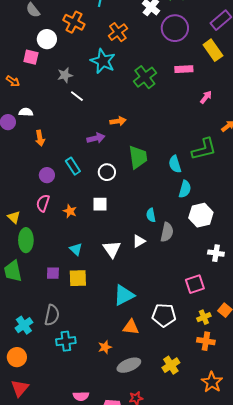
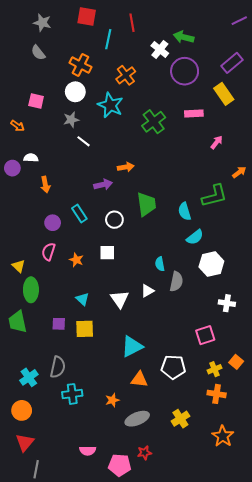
white circle: (47, 39) -> (75, 92), moved
cyan semicircle: (185, 189) -> (195, 237), turned 36

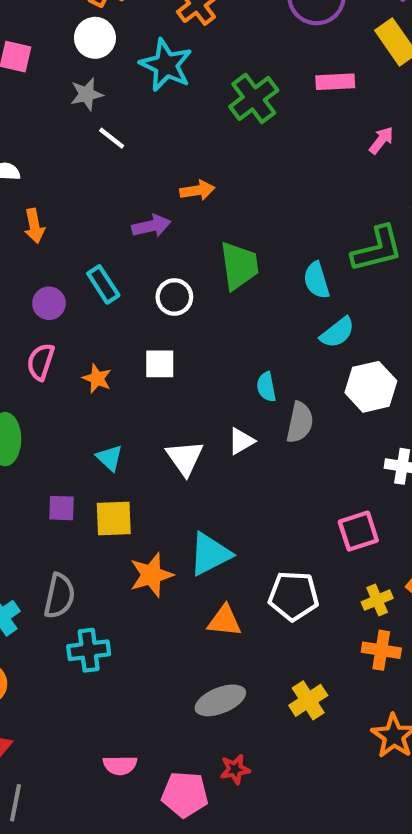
orange star: (112, 400) -> (151, 575), moved, size x1.5

